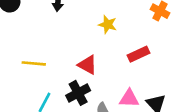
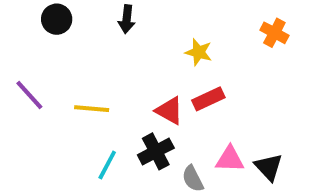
red rectangle: (139, 54) -> (208, 99), moved

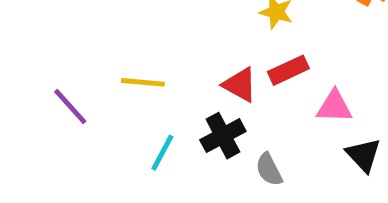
purple line: (29, 95) -> (70, 107), moved
pink triangle: (230, 159) -> (334, 107), moved

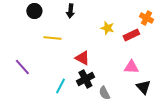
red rectangle: (288, 70) -> (131, 35), moved
yellow line: (143, 82) -> (52, 38), moved
red triangle: (240, 85) -> (82, 58), moved

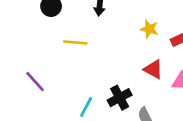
red triangle: (82, 58) -> (153, 69), moved

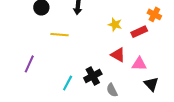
purple line: (35, 81) -> (29, 64), turned 66

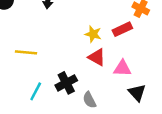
yellow star: (115, 25) -> (93, 34), moved
yellow line: (60, 35) -> (26, 52), moved

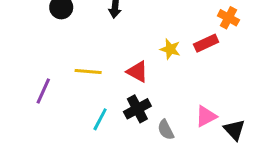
red triangle: (97, 57) -> (137, 72), moved
pink triangle: (122, 68) -> (206, 116), moved, turned -30
black triangle: (137, 93) -> (234, 130), moved

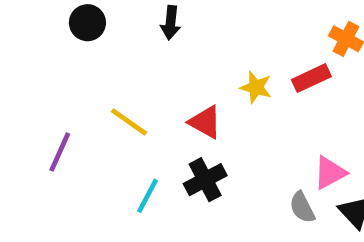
yellow line: (88, 72) -> (129, 122), turned 30
pink triangle: (206, 116) -> (330, 173), moved
gray semicircle: (166, 130) -> (302, 207), moved

